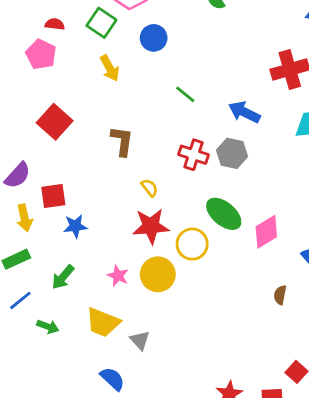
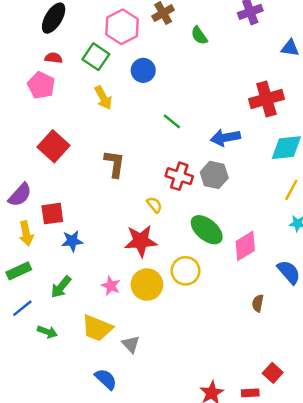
blue arrow: (244, 112) -> (225, 138), turned -36
yellow semicircle: (150, 188) -> (154, 205), moved
yellow circle: (192, 244) -> (186, 271), moved

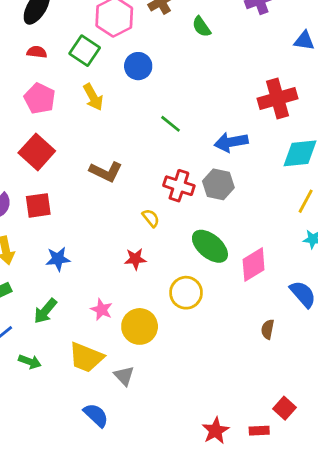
pink pentagon: (41, 85) -> (40, 98), moved
brown L-shape: (115, 164) -> (106, 172), turned 108
red square: (52, 214) -> (38, 205), moved
red star: (141, 241) -> (135, 259), size x0.6
yellow circle: (147, 285) -> (140, 326), moved

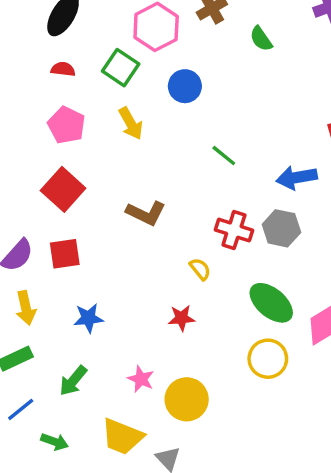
yellow circle: (186, 293) -> (268, 359), moved

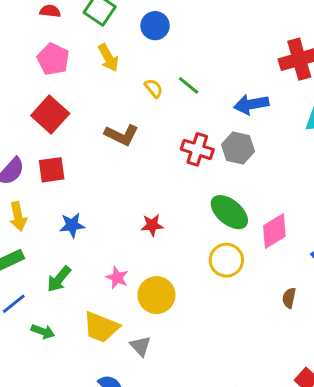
yellow semicircle: (200, 269) -> (154, 88), moved

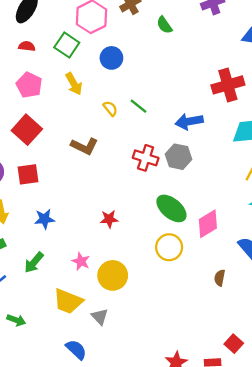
green arrow: (43, 332) -> (16, 320), moved

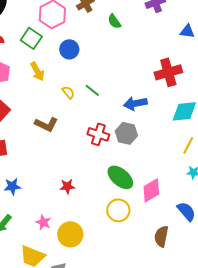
brown semicircle: (220, 278) -> (161, 236), size x1.5

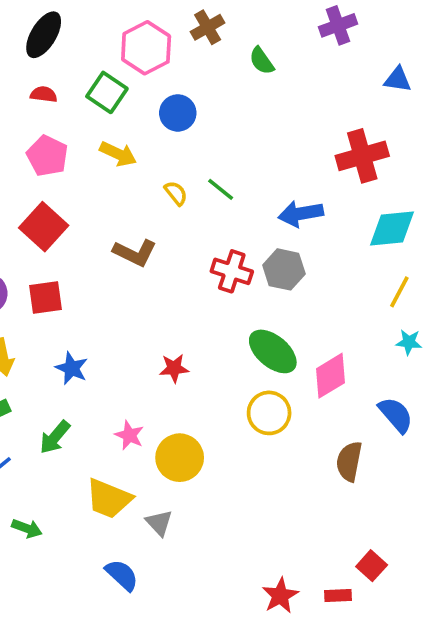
yellow arrow: (37, 71) -> (118, 154), turned -36
blue star: (12, 186) -> (72, 368), turned 30

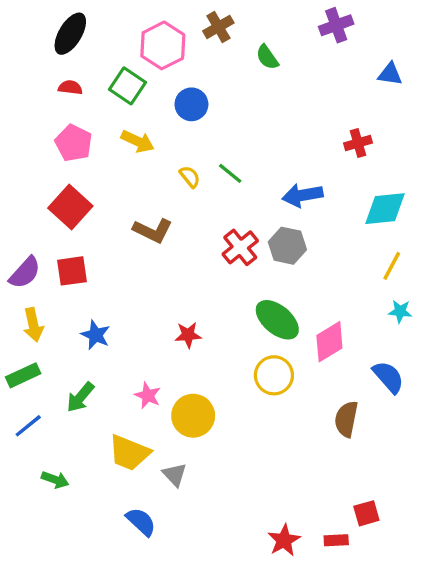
red cross: (362, 156) -> (358, 143), size x0.6
red cross: (232, 271) -> (240, 247), turned 33
red square: (372, 566) -> (366, 513), turned 32

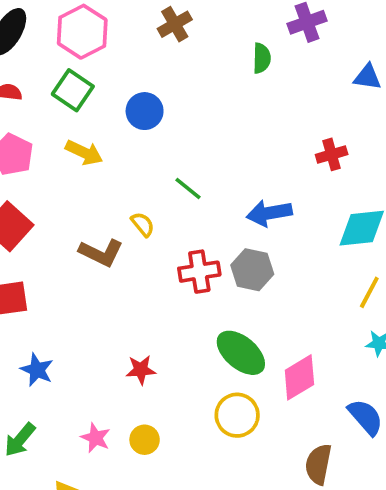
pink hexagon: (163, 45) -> (82, 32), moved
green semicircle: (267, 57) -> (262, 58), moved, turned -144
yellow semicircle: (190, 177) -> (143, 224), moved
red cross: (240, 247) -> (199, 272), turned 30
yellow circle: (193, 416) -> (145, 440), moved, size x0.6

